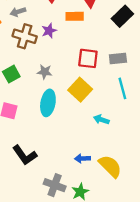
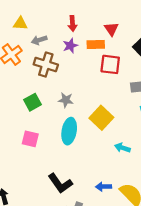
purple star: (49, 31) -> (70, 46), moved
red square: (88, 58) -> (110, 64), moved
black L-shape: (25, 155) -> (60, 183), moved

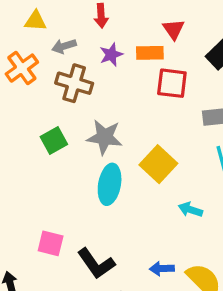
red arrow: (72, 23) -> (101, 16), moved
gray star: (66, 100) -> (104, 137), size x1.5
pink square: (30, 139) -> (51, 243), moved

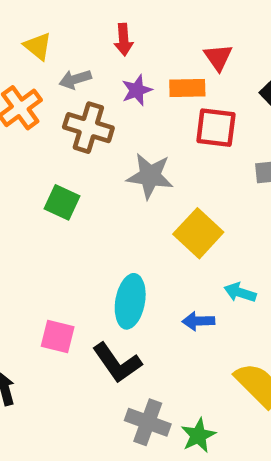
yellow triangle: (35, 21) -> (38, 46), turned 35
gray star: (104, 137) -> (150, 176), moved
green square: (54, 141) -> (62, 202), turned -36
cyan ellipse: (110, 184) -> (130, 301), moved
blue arrow: (162, 269) -> (198, 321), moved

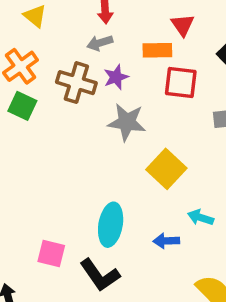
gray arrow: (75, 79) -> (100, 43), moved
purple star: (137, 90) -> (116, 77), moved
green square: (62, 202) -> (22, 106), moved

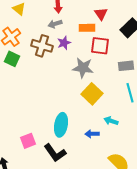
gray star: (127, 122) -> (83, 68), moved
pink square: (51, 253) -> (28, 141), turned -35

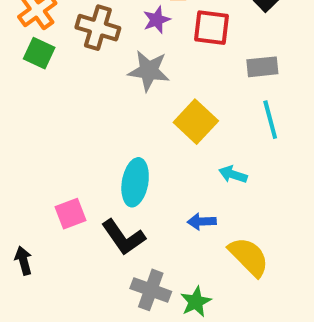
purple star: (64, 43) -> (157, 20), moved
gray star: (83, 68) -> (149, 71), moved
blue arrow: (92, 134) -> (202, 221), moved

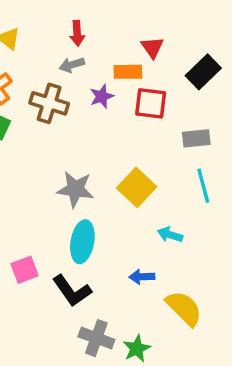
gray star: (149, 71) -> (75, 189), moved

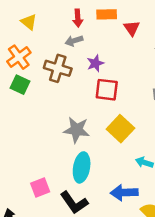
orange rectangle: (128, 72) -> (107, 14), moved
red square: (151, 103) -> (107, 90), moved
blue arrow: (142, 277) -> (124, 193), size x1.5

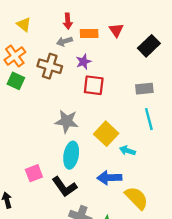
orange rectangle: (107, 14) -> (89, 33), moved
yellow square: (120, 129) -> (106, 134), moved

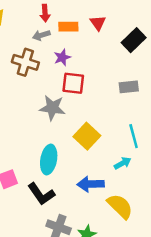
cyan line: (149, 119) -> (134, 136), moved
gray star: (67, 121) -> (52, 108), moved
cyan arrow: (127, 151) -> (123, 163), moved, turned 133

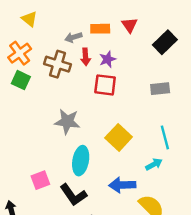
red arrow: (45, 13) -> (86, 57), moved
purple star: (62, 57) -> (108, 59), moved
gray star: (52, 108) -> (67, 122), moved

